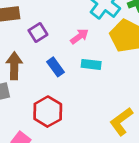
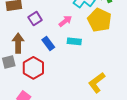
red hexagon: (48, 112) -> (33, 68), moved

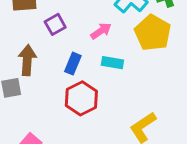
blue rectangle: (48, 44) -> (73, 64), turned 56
red hexagon: (33, 68) -> (81, 98), moved

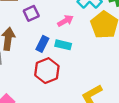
cyan rectangle: (112, 63) -> (63, 45), moved

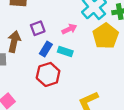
purple square: (31, 13) -> (38, 28), moved

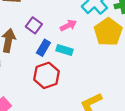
purple square: (38, 28) -> (34, 25), turned -32

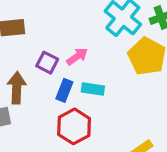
pink arrow: (68, 25) -> (77, 56), moved

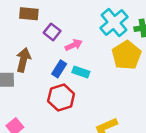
purple square: (47, 63) -> (52, 32), moved

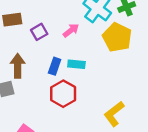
purple square: (52, 32) -> (39, 32), turned 35
pink arrow: (74, 45) -> (71, 30), moved

